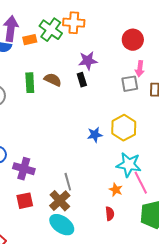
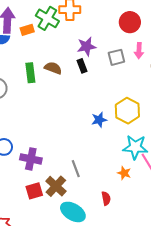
gray square: (130, 84) -> (116, 57), moved
brown cross: (60, 201) -> (56, 186), moved
red semicircle: (110, 214) -> (106, 198), moved

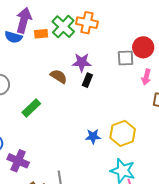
purple star: (87, 46) -> (82, 62), moved
gray square: (116, 57) -> (126, 58), moved
black rectangle: (82, 66) -> (87, 80), turned 32
green rectangle: (30, 73) -> (31, 108), moved, turned 42

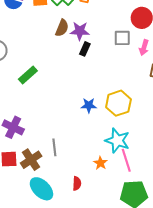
gray square: (126, 58) -> (122, 38), moved
brown semicircle: (59, 76) -> (62, 28), moved, turned 78

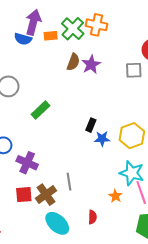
purple star: (80, 31) -> (91, 64), turned -30
black rectangle: (85, 49) -> (91, 125), moved

